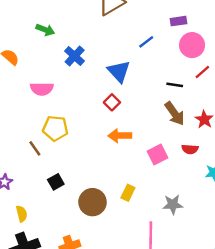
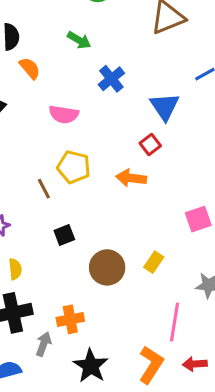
orange arrow: (120, 136) -> (131, 178), moved

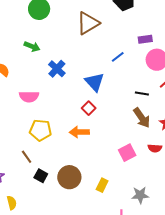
brown line: (44, 189) -> (27, 157), moved
black square: (64, 235) -> (41, 176), turned -32
brown circle: (107, 267) -> (69, 177), moved

